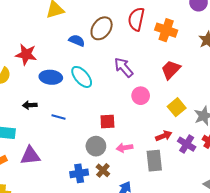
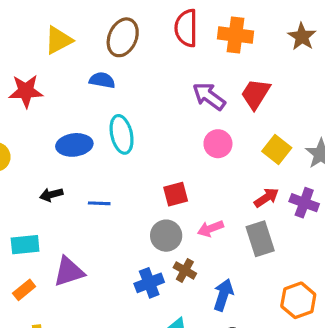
brown ellipse: (102, 28) -> (123, 37), moved
red star: (26, 54) -> (26, 91), moved
purple arrow: (124, 67) -> (209, 96), moved
cyan ellipse: (82, 77) -> (122, 134), turned 40

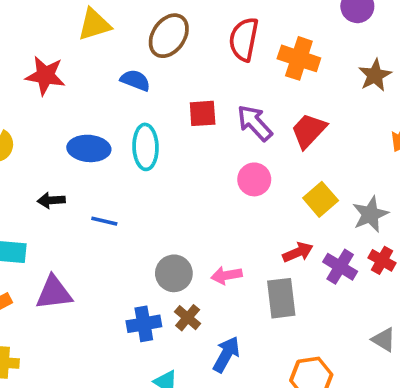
red square: (176, 194) -> (203, 113), moved

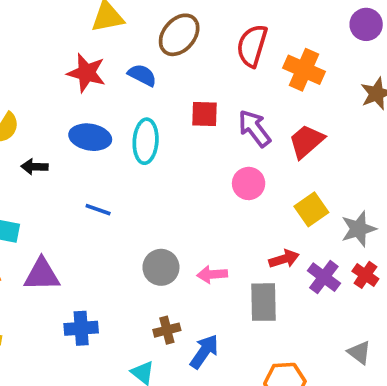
red star: (45, 76) -> (86, 73), moved
black arrow: (51, 200) -> (35, 167), moved
brown cross: (188, 318) -> (167, 330), moved, turned 30
blue cross: (144, 324) -> (81, 328), moved

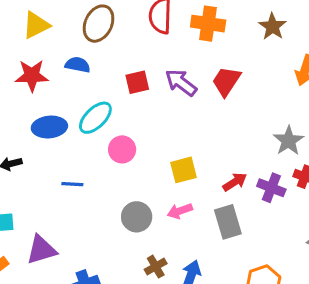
cyan ellipse: (146, 141) -> (95, 118), turned 57
pink circle: (249, 183) -> (122, 149), moved
yellow square: (311, 209) -> (184, 170), moved, turned 36

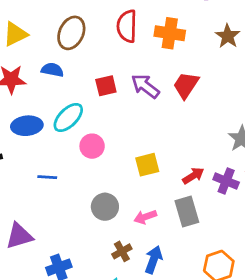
pink arrow: (180, 211) -> (145, 217), moved

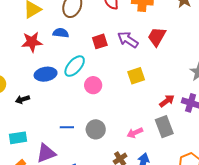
yellow square: (147, 165) -> (136, 76), moved
blue line: (47, 177) -> (67, 127), moved
gray circle: (105, 207) -> (96, 129), moved

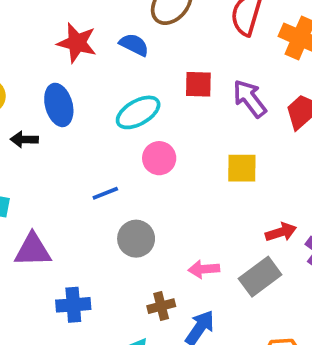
blue ellipse: (46, 74) -> (59, 105), moved, turned 65
blue line: (67, 127) -> (105, 193), moved, turned -40
gray rectangle: (164, 127) -> (260, 277), turned 55

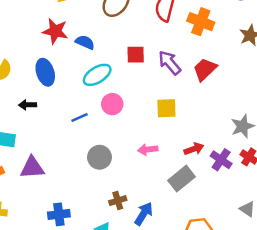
blue semicircle: (134, 45) -> (85, 42), moved
black arrow: (24, 139) -> (28, 105), moved
blue line: (105, 193) -> (79, 117), moved
pink arrow: (204, 269) -> (148, 149), moved
blue cross: (73, 305) -> (59, 214), moved

